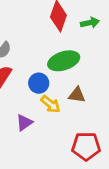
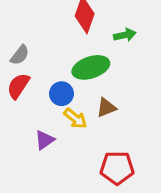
green arrow: (90, 23) -> (125, 35), moved
brown triangle: (77, 95) -> (106, 108), turned -30

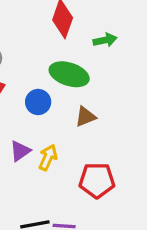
green ellipse: (91, 67) -> (69, 74), turned 36
yellow arrow: (75, 118) -> (48, 157), moved, turned -105

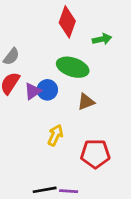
purple triangle: (20, 151) -> (33, 91), moved

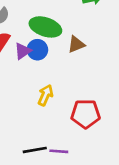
green ellipse: (73, 67) -> (45, 27), moved
brown triangle: (86, 102) -> (76, 44), moved

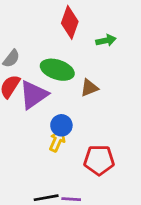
blue circle: (37, 50) -> (61, 125), moved
purple triangle: (23, 51) -> (34, 95), size x1.6

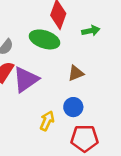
green ellipse: (57, 70) -> (44, 39), moved
blue circle: (61, 125) -> (73, 107), moved

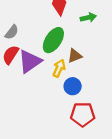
green ellipse: (44, 39) -> (53, 40), moved, turned -75
yellow arrow: (47, 121) -> (59, 68), moved

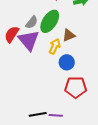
gray semicircle: (12, 32) -> (32, 22), moved
purple triangle: (30, 61) -> (29, 40), turned -35

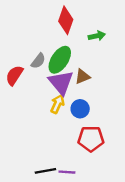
purple triangle: (29, 40) -> (61, 82), moved
yellow arrow: (55, 46) -> (57, 104), moved

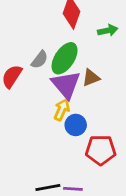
blue circle: (80, 109) -> (76, 125), moved

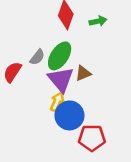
green arrow: (108, 30) -> (98, 21), moved
blue circle: (76, 125) -> (69, 115), size x1.5

